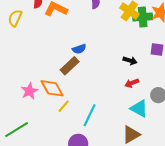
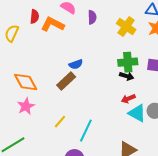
green cross: (143, 17) -> (128, 62), moved
orange diamond: (52, 88) -> (26, 82), moved
cyan triangle: (139, 108) -> (137, 113), moved

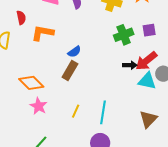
orange L-shape: (53, 24) -> (42, 33), moved
black arrow: (127, 76) -> (130, 65), moved
red arrow: (128, 99) -> (146, 61), moved, size x1.6

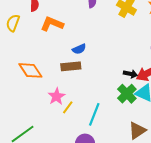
green cross: (124, 35) -> (127, 94), moved, turned -36
brown rectangle: (70, 70) -> (71, 66), turned 42
pink star: (39, 106) -> (57, 96), moved

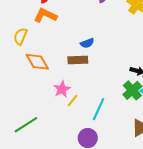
yellow semicircle: (13, 23) -> (20, 36), moved
orange L-shape: (52, 24) -> (45, 15), moved

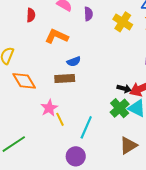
orange L-shape: (45, 15) -> (57, 36), moved
yellow line: (72, 101) -> (60, 119), turned -64

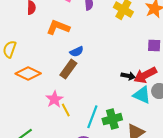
brown rectangle: (65, 79) -> (68, 69), turned -48
orange diamond: (24, 81) -> (28, 74), turned -30
green cross: (120, 108) -> (112, 119), moved, turned 30

